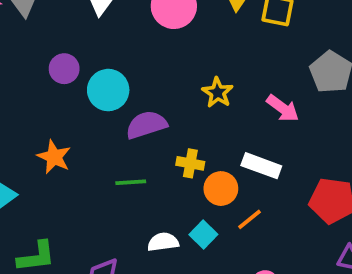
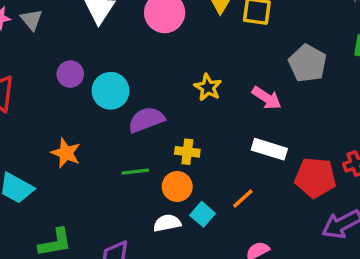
white rectangle: (261, 166) -> (269, 149), moved
orange circle: (221, 189) -> (177, 187), moved

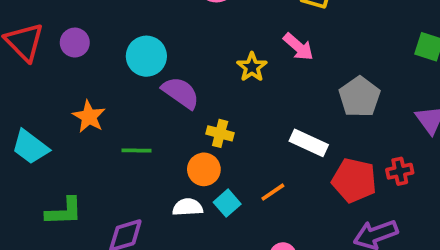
gray pentagon: (308, 63) -> (359, 97), moved
purple circle: (70, 74) -> (75, 43), moved
pink arrow: (267, 98) -> (298, 47), moved
purple semicircle: (146, 120) -> (181, 93), turned 48
green line: (135, 172) -> (136, 151), moved

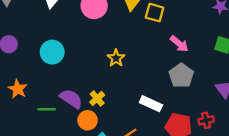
pink arrow: (298, 47) -> (179, 44), moved
purple semicircle: (181, 93) -> (71, 99), moved
yellow cross: (220, 133) -> (97, 98), turned 35

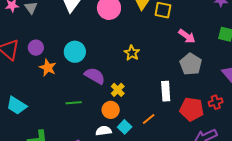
orange star: (18, 89) -> (48, 68), moved
purple semicircle: (71, 99) -> (95, 76), moved
white rectangle: (151, 104) -> (166, 91), turned 66

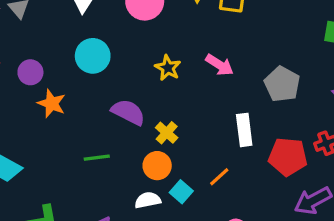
pink arrow: (187, 36) -> (219, 65), moved
cyan circle: (75, 52) -> (93, 56), moved
yellow star: (132, 53) -> (168, 68), moved

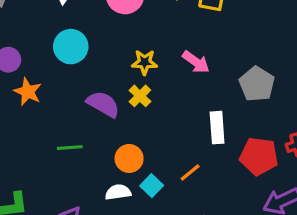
yellow star: (168, 68) -> (145, 62), turned -30
yellow cross: (167, 133) -> (140, 96), moved

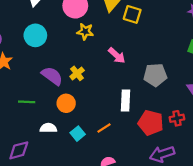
yellow star: (145, 62) -> (85, 31), moved
gray pentagon: (257, 84) -> (155, 75), turned 30
orange circle: (129, 158) -> (66, 103), moved
white semicircle: (118, 192) -> (48, 128), moved

